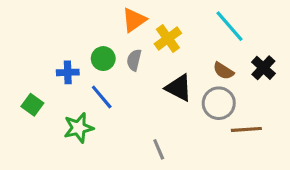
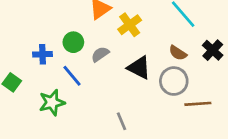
gray semicircle: (134, 60) -> (100, 54), moved, turned 42

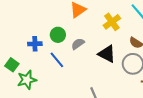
yellow cross: (130, 25) -> (112, 22), moved
green star: (52, 102) -> (27, 80), moved

